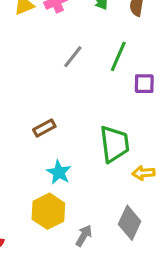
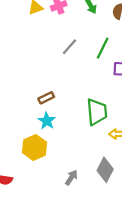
cyan star: (59, 172) -> (47, 121), moved
yellow hexagon: (48, 211) -> (34, 147), moved

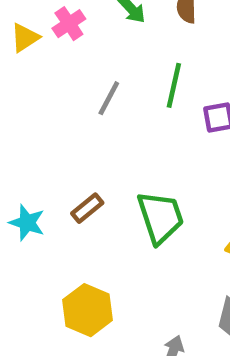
green trapezoid: (97, 112) -> (160, 217), moved
cyan star: (47, 121) -> (27, 223), moved

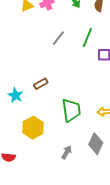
green trapezoid: (160, 217) -> (71, 110), moved
cyan star: (27, 223) -> (15, 95), moved

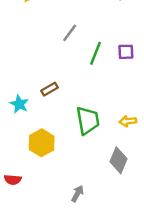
green line: (87, 38) -> (95, 53), moved
gray arrow: (67, 152) -> (77, 194), moved

